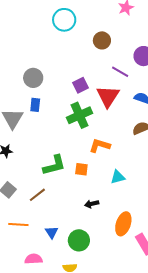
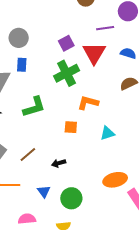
purple line: (120, 72) -> (105, 28), turned -36
green L-shape: (54, 165) -> (34, 107), moved
black arrow: (92, 204) -> (59, 163), moved
orange ellipse: (123, 224) -> (115, 180), turned 60

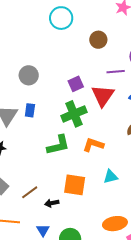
blue rectangle: (22, 65) -> (30, 110), moved
green L-shape: (34, 107) -> (58, 145), moved
orange square: (71, 127) -> (75, 185), moved, size x1.6
black arrow: (59, 163) -> (52, 203), moved

